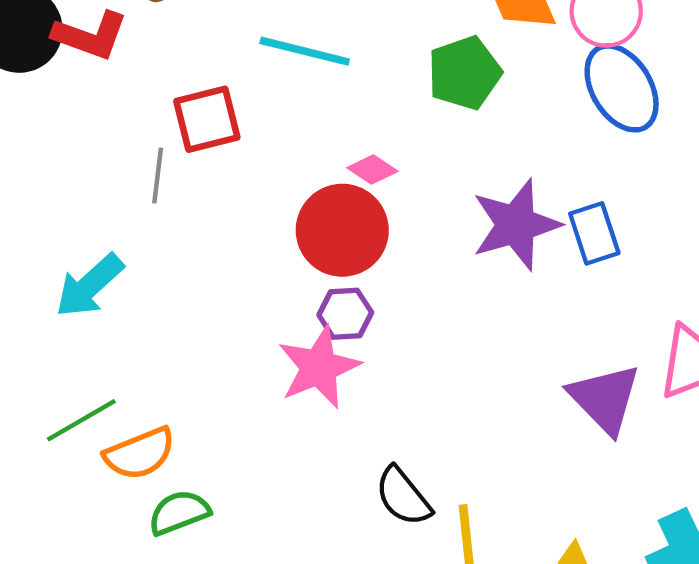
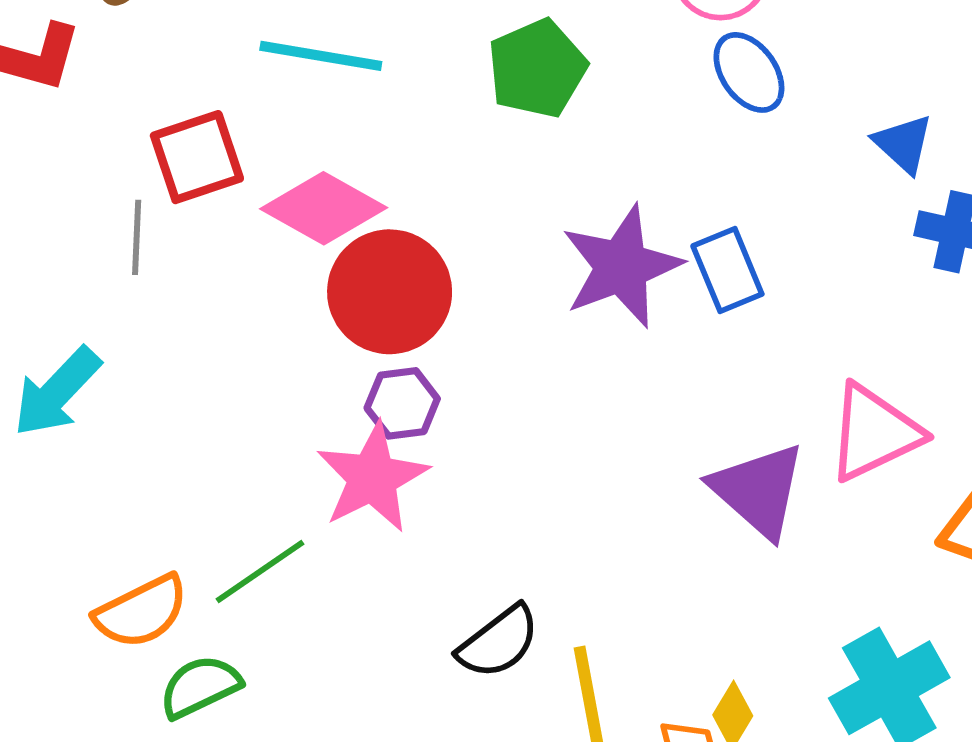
blue ellipse: (622, 88) -> (749, 72), size x0.7
pink diamond: (372, 169) -> (324, 208), moved, size x1.8
green line: (81, 420) -> (260, 571), moved
black semicircle: (403, 496) -> (499, 642), turned -84

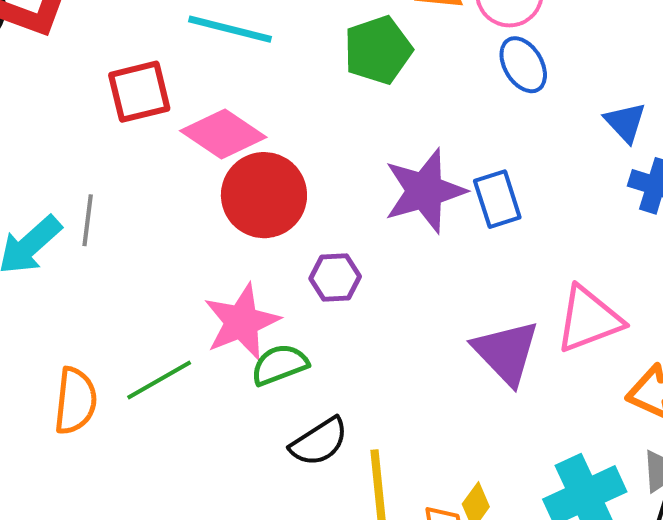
gray line: (137, 237) -> (88, 220), moved
purple hexagon: (402, 403) -> (335, 278), moved
orange semicircle: (141, 612) -> (75, 401), turned -62
green semicircle: (200, 687) -> (280, 365), moved

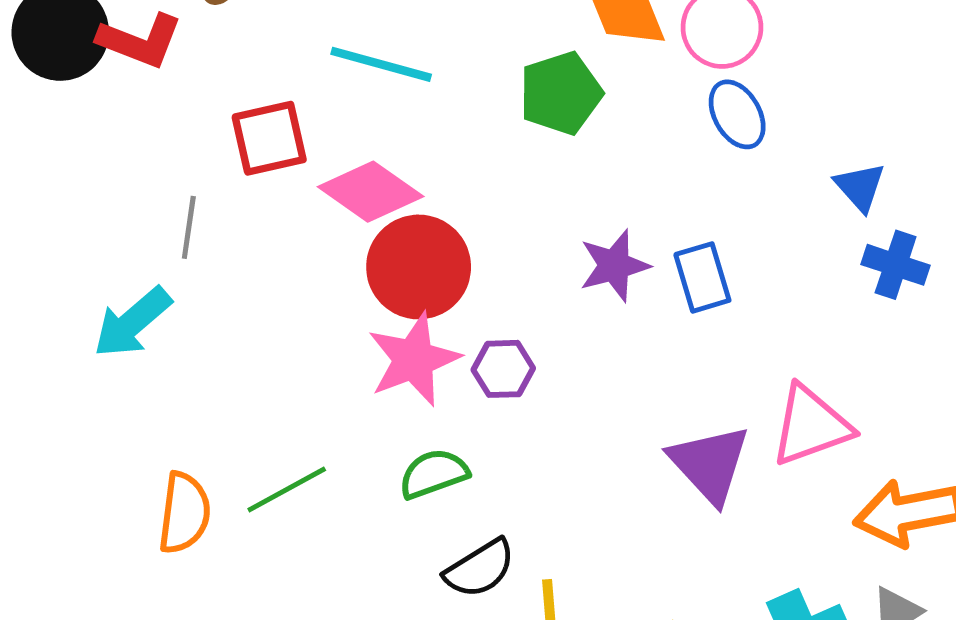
purple star: (425, 191) -> (614, 266), size x0.7
gray line: (88, 220) -> (189, 227), moved
pink star: (242, 322) -> (414, 359), moved

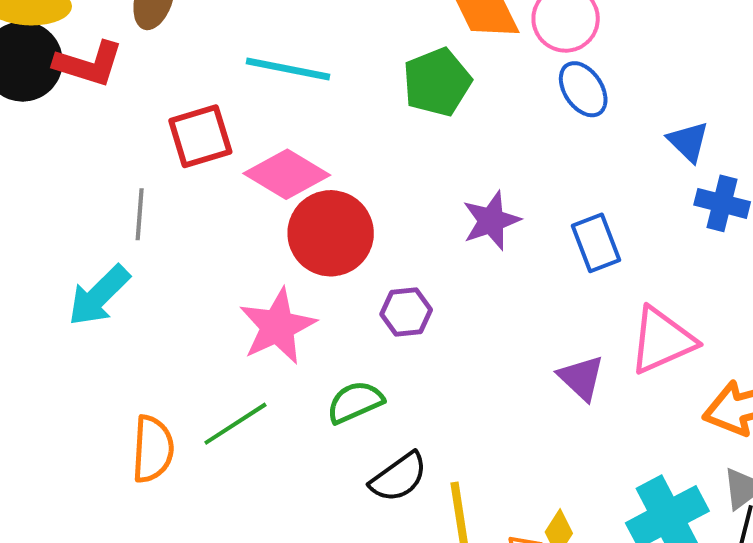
blue rectangle: (702, 277) -> (596, 243), moved
pink star: (414, 359) -> (278, 326), moved
purple triangle: (710, 464) -> (581, 378), size x0.7

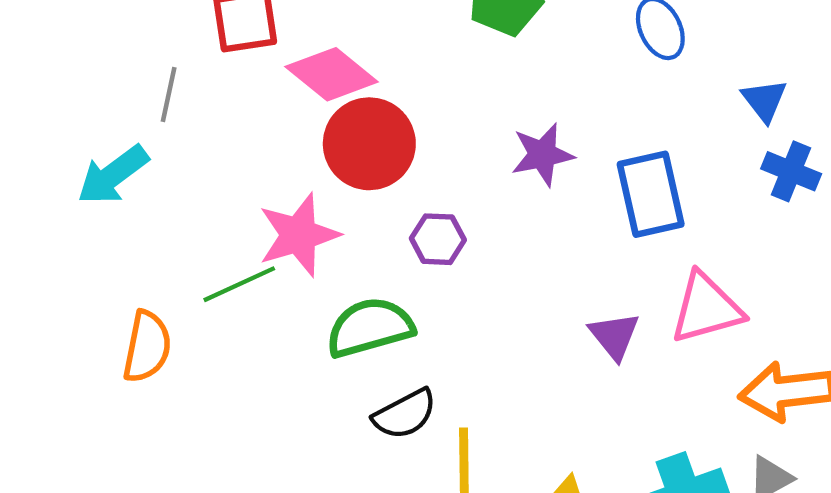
blue rectangle: (596, 243) -> (651, 194), size x1.4
green semicircle: (355, 402) -> (370, 327), size x1.4
green line: (235, 424) -> (239, 284), moved

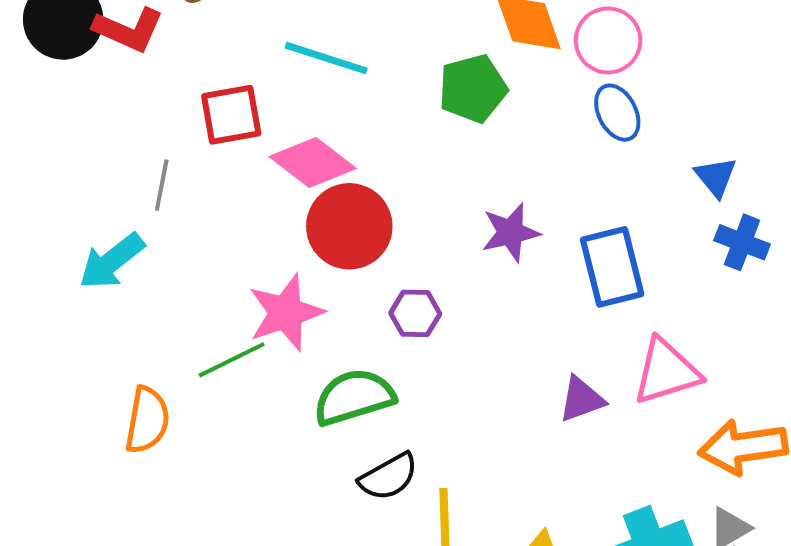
purple triangle: (614, 336) -> (582, 399), turned 50

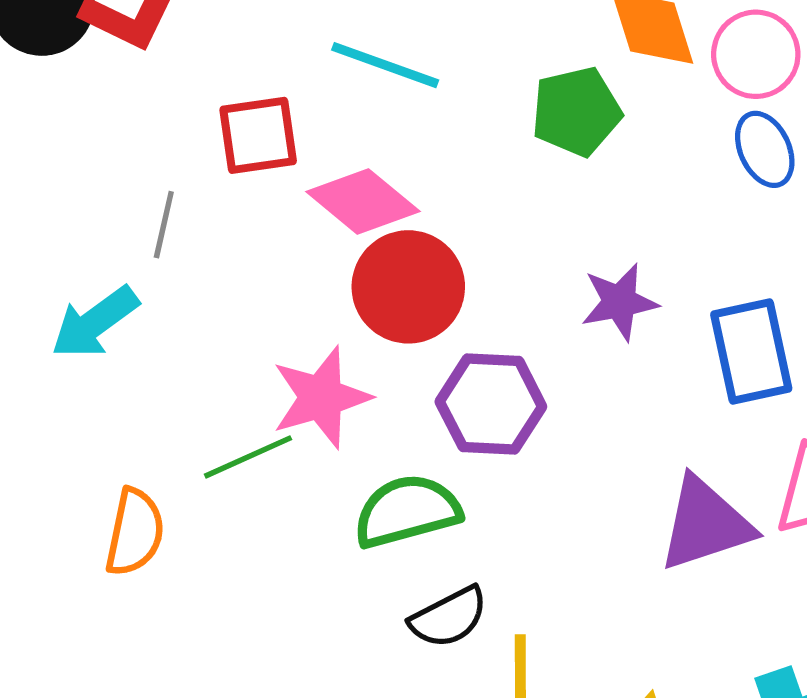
purple hexagon: (415, 313) -> (491, 404), size x1.6
purple triangle: (582, 399) -> (705, 524), size x1.6

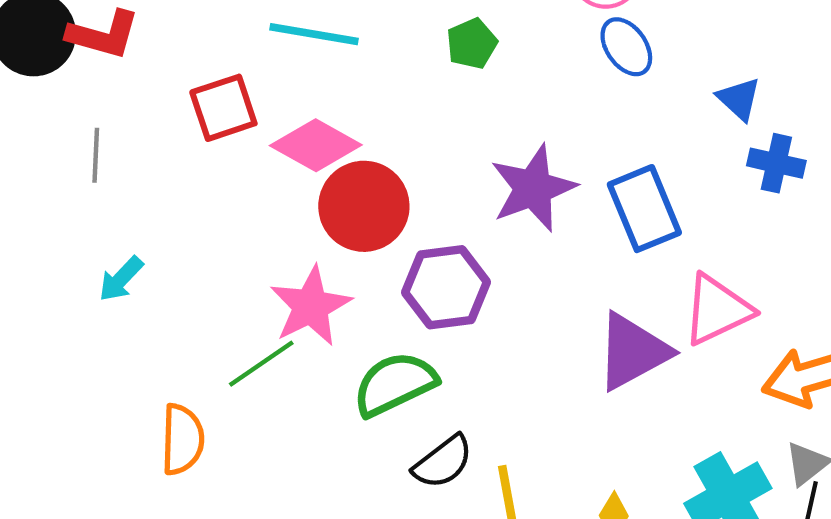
green pentagon: (576, 111) -> (472, 44), size x0.7
gray line: (164, 225) -> (96, 155), moved
purple star: (619, 302) -> (533, 188), size x1.4
cyan arrow: (95, 322) -> (121, 279), size x0.7

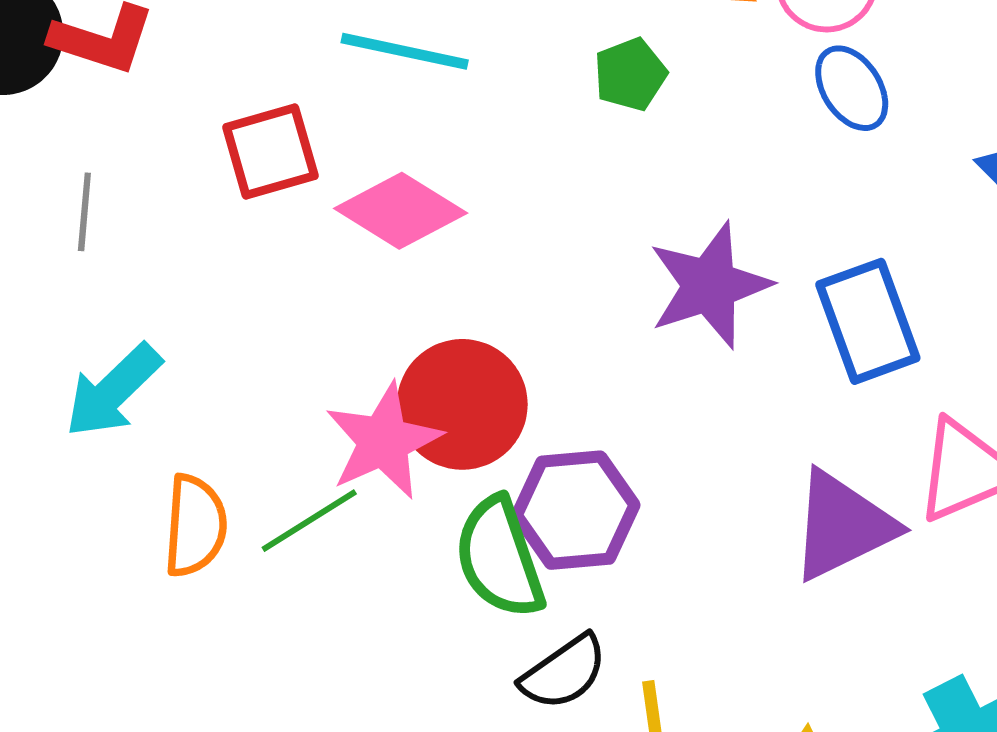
red circle: (364, 206) -> (462, 404), moved
cyan arrow: (121, 279) -> (113, 391), size x1.5
purple hexagon: (446, 287) -> (576, 510), moved
green semicircle: (395, 384) -> (499, 558), turned -86
orange semicircle: (182, 439) -> (195, 526), moved

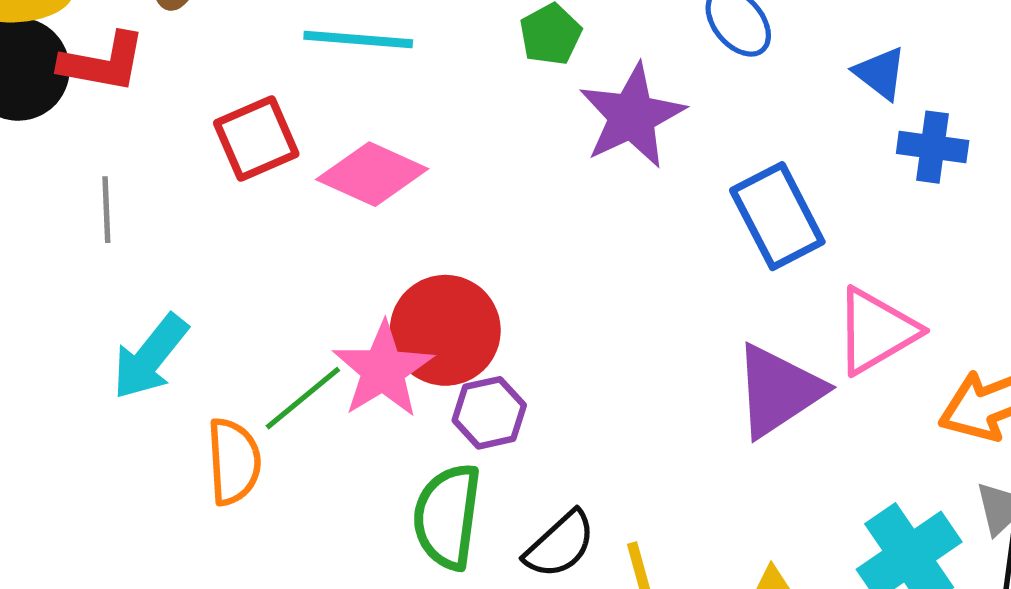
purple star: (710, 285) -> (632, 116), moved
purple hexagon: (576, 510) -> (489, 413), moved, size x0.7
green line: (309, 521) -> (303, 398), moved
green semicircle: (499, 558) -> (447, 516), moved, turned 34

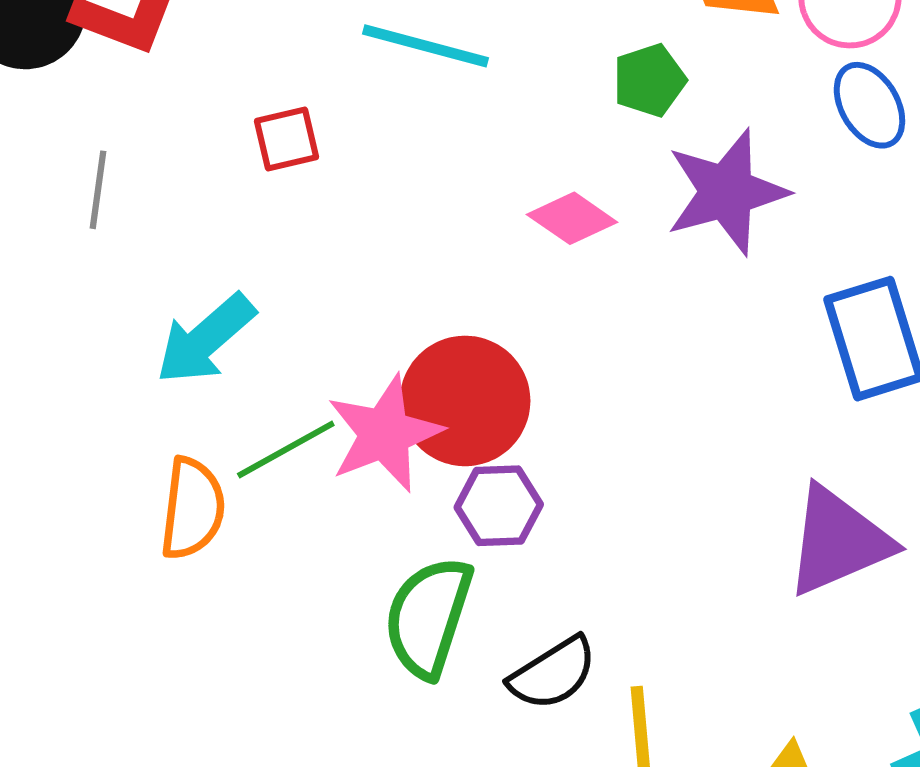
red square: (256, 139) -> (287, 139), size x0.7
pink diamond: (372, 174) -> (572, 218), moved, size x0.7
cyan arrow: (150, 357) -> (205, 339), moved

